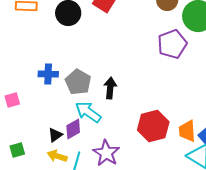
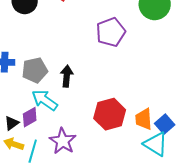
purple pentagon: (172, 44) -> (111, 32), moved
gray pentagon: (78, 82) -> (35, 70), turned 30

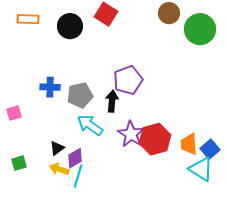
purple pentagon: (111, 32) -> (128, 80), moved
purple diamond: (30, 117) -> (75, 158), moved
purple star: (63, 141) -> (131, 134), moved

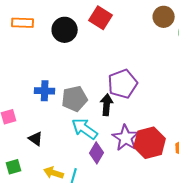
black triangle: (57, 148) -> (36, 139), moved, turned -49
purple diamond: (75, 158) -> (97, 153), moved, turned -30

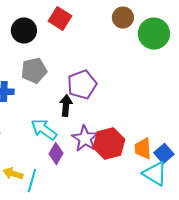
gray pentagon: (75, 99) -> (34, 71), moved

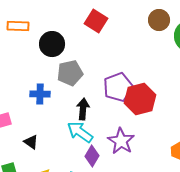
black circle: (24, 31) -> (52, 44), moved
black arrow: (66, 106) -> (83, 109), moved
red hexagon: (109, 144) -> (140, 99), moved

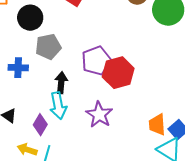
cyan arrow: (80, 132) -> (58, 106), turned -136
purple diamond: (92, 156) -> (40, 125), moved

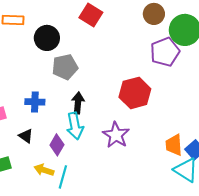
purple pentagon: (96, 61) -> (165, 52), moved
blue cross: (18, 68) -> (35, 102), moved

